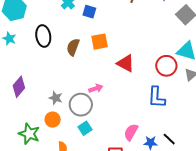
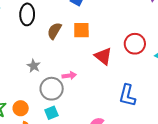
red circle: (166, 66) -> (135, 44), moved
gray star: (56, 98) -> (34, 66), moved
orange circle: (53, 120) -> (21, 108), moved

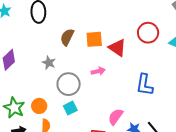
orange square: (81, 30) -> (94, 39), moved
brown semicircle: (54, 31) -> (67, 37), moved
pink arrow: (69, 76) -> (98, 71), moved

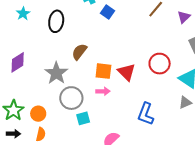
orange square: (94, 39) -> (103, 71), moved
gray star: (49, 63) -> (56, 73), size x1.6
cyan square: (70, 108) -> (83, 118), moved

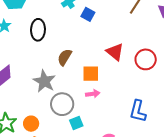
red triangle: (127, 72) -> (115, 52), moved

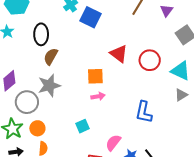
blue square: (88, 14) -> (90, 17), size x1.5
brown semicircle: (65, 57) -> (51, 57), moved
gray star: (44, 81) -> (49, 85), turned 30
gray circle: (62, 104) -> (27, 102), moved

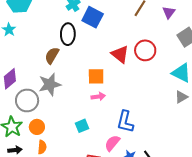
black ellipse: (41, 34) -> (68, 34), moved
red circle: (150, 60) -> (145, 50), moved
blue L-shape: (144, 112) -> (125, 122), moved

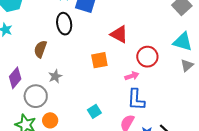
red circle: (145, 50) -> (147, 57), moved
brown semicircle: (52, 55) -> (40, 49), moved
gray star: (50, 84) -> (55, 76), size x0.6
pink arrow: (98, 96) -> (132, 76), moved

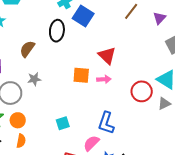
red circle: (147, 57) -> (142, 91), moved
pink arrow: (132, 76) -> (104, 79), moved

